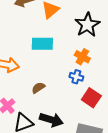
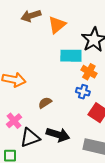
cyan rectangle: (42, 44) -> (71, 56), moved

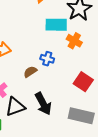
blue cross: (83, 92) -> (47, 59), moved
black arrow: (58, 135) -> (43, 104), turned 45

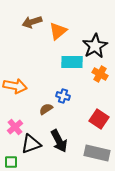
orange cross: (74, 41) -> (100, 74), moved

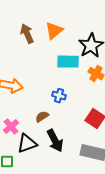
brown arrow: (32, 22) -> (27, 34), moved, turned 84
brown semicircle: (46, 109) -> (42, 117), moved

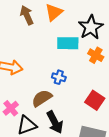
brown semicircle: (42, 117) -> (42, 98), size x1.5

